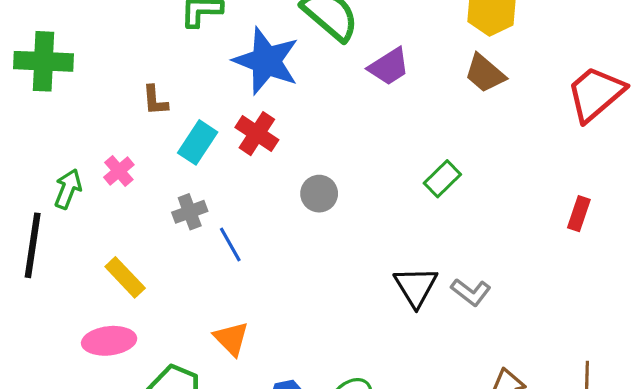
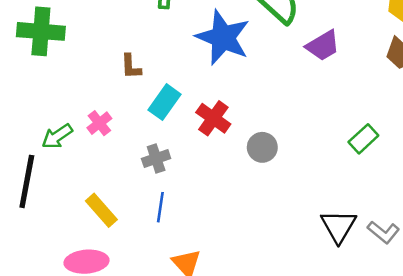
red cross: (257, 134) -> (213, 118), moved
green arrow: (68, 189) -> (57, 136), turned -148
blue line: (230, 245) -> (160, 207), moved, turned 36

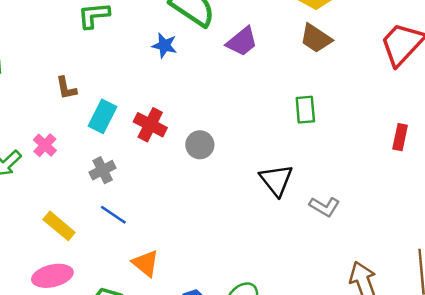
blue star: (223, 38) -> (164, 45), moved, size x0.5
green rectangle: (363, 139) -> (305, 110), moved, turned -44
blue line: (160, 207) -> (113, 215), turned -56
black triangle: (339, 226) -> (276, 180), moved

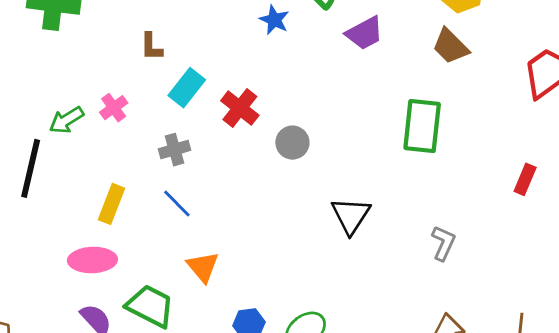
green rectangle: (305, 110) -> (422, 126), size x1.6
black triangle: (276, 180) -> (351, 216), moved
gray L-shape: (324, 207) -> (443, 243), moved, turned -108
yellow rectangle: (59, 226) -> (112, 204), turned 60

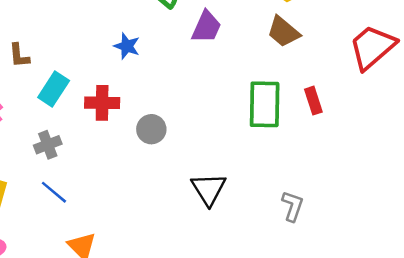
blue star: (274, 20) -> (127, 46), moved
purple trapezoid: (365, 33) -> (206, 27), turned -33
red cross: (240, 108) -> (102, 103), turned -32
red rectangle: (525, 179) -> (313, 101), moved, turned -36

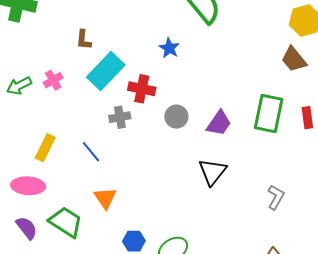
purple trapezoid: (206, 27) -> (219, 123), moved
cyan rectangle: (54, 89) -> (106, 71), size x1.4
gray cross: (48, 145) -> (120, 117), moved

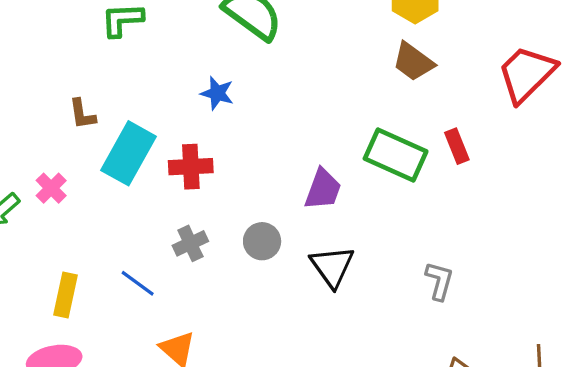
green rectangle: (269, 114) -> (396, 155), turned -63
gray cross: (120, 117) -> (190, 243), moved
gray circle: (176, 117) -> (262, 241), moved

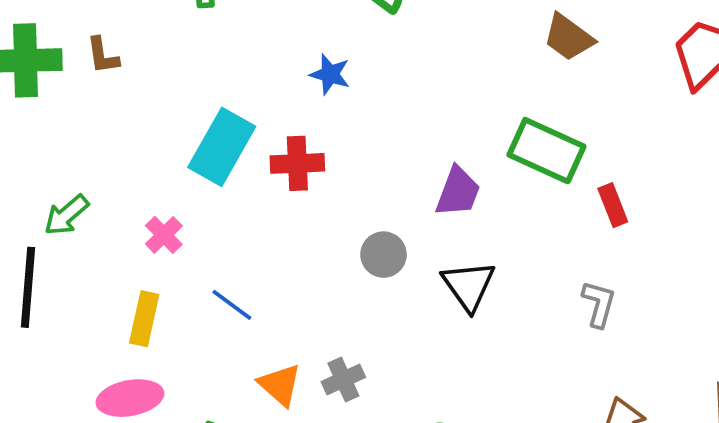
brown L-shape: (82, 114) -> (103, 56), moved
red rectangle: (457, 146) -> (613, 205), moved
pink cross: (51, 188) -> (164, 235), moved
gray cross: (190, 243) -> (343, 380), moved

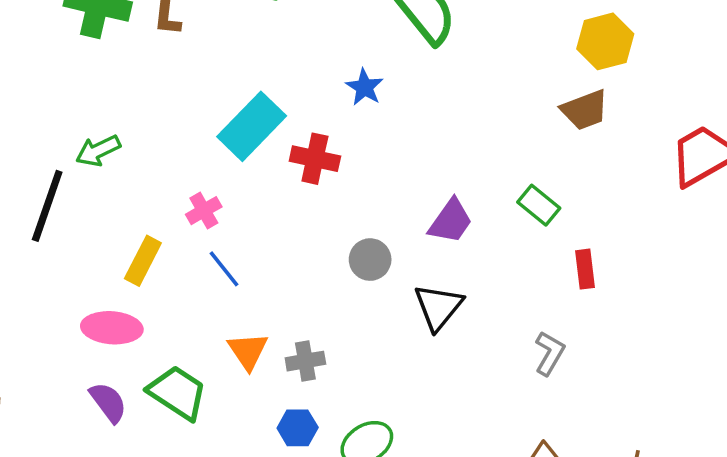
brown trapezoid: (568, 37) -> (585, 110), turned -72
green rectangle: (546, 151) -> (539, 205), size x0.6
pink cross: (164, 235) -> (204, 211), moved

